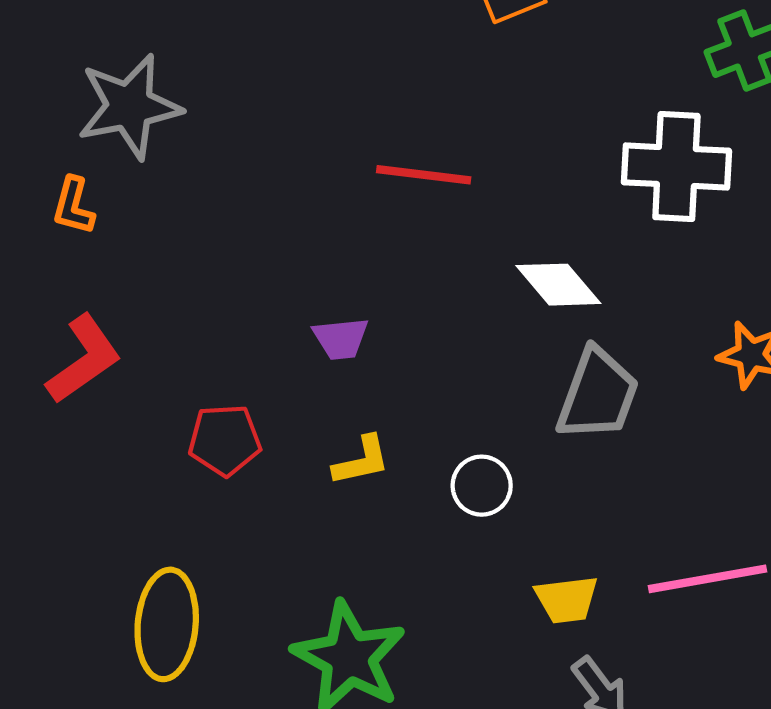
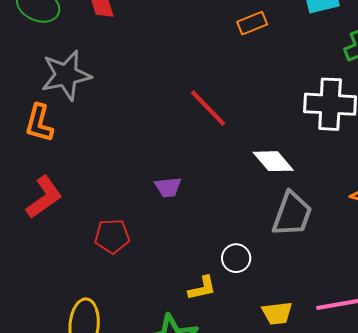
red line: (424, 175) -> (208, 108), turned 39
orange L-shape: (73, 206) -> (39, 123), size x1.4
yellow L-shape: (361, 461) -> (202, 288), moved

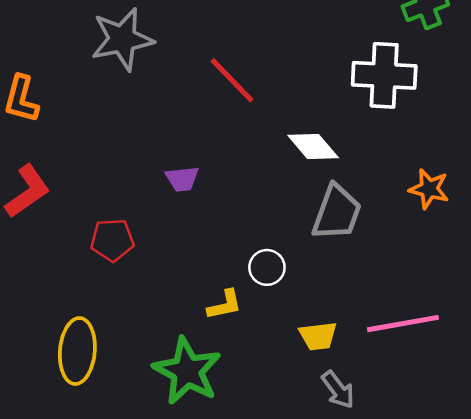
gray star: (66, 75) -> (122, 39), moved

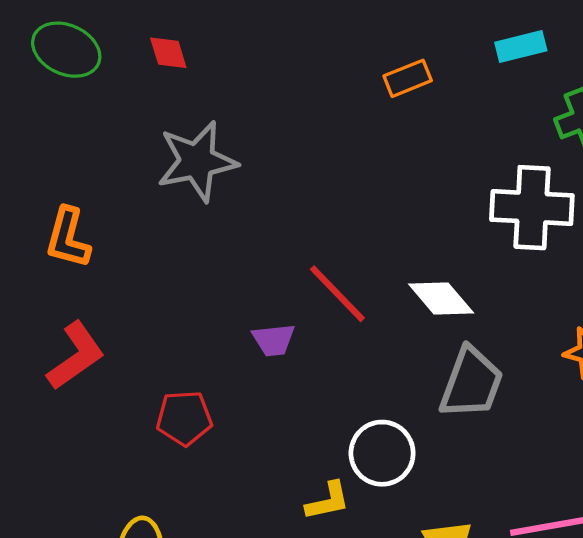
red line: (232, 80) -> (337, 294), moved
white circle: (267, 267) -> (382, 453), size x1.4

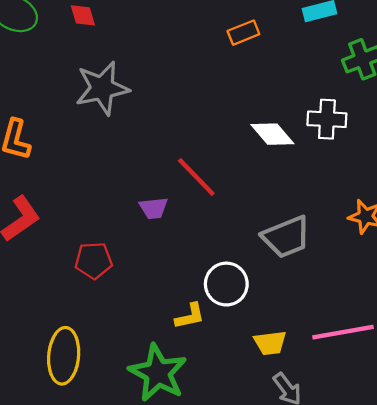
white cross: (532, 208) -> (327, 119), size x0.7
white diamond: (441, 298) -> (272, 134), moved
gray trapezoid: (471, 383) -> (286, 237), turned 48

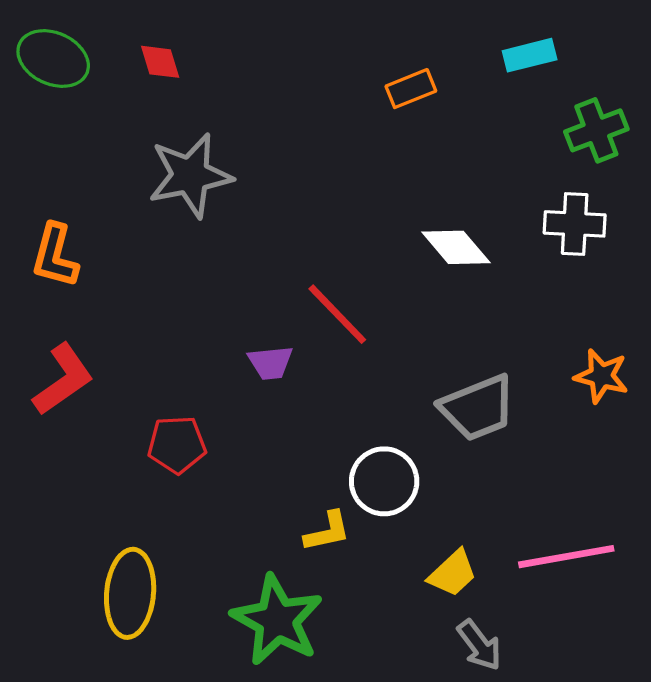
white cross: (327, 119) -> (575, 224), moved
yellow trapezoid: (270, 343) -> (453, 573), turned -36

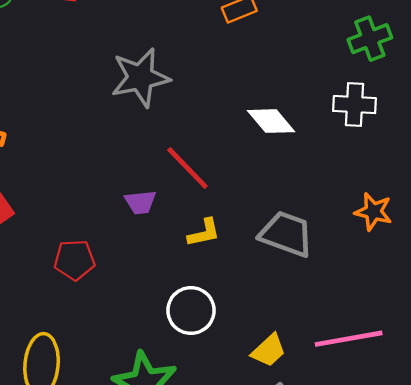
gray star: (190, 175) -> (140, 77), moved
gray trapezoid: (478, 408) -> (286, 234), turned -138
white circle: (384, 481) -> (191, 310), moved
yellow L-shape: (327, 532) -> (204, 233), moved

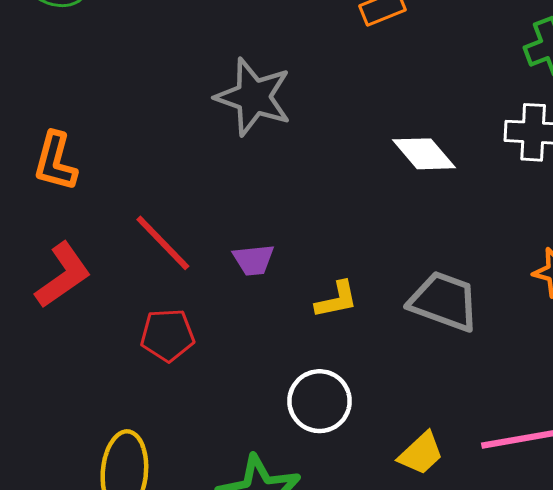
gray star: (140, 77) -> (253, 97), turned 30
red line: (187, 168) -> (163, 243), moved

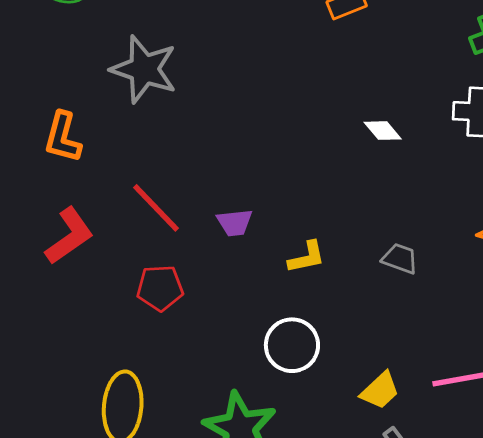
gray star: (253, 97) -> (144, 69), moved
white diamond: (424, 154) -> (383, 131), size x0.7
gray trapezoid: (444, 301) -> (400, 259), size x0.6

